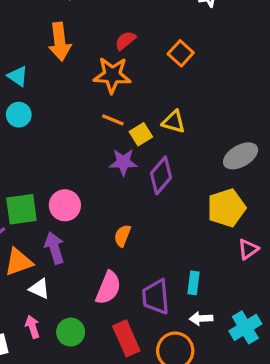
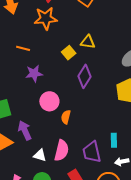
orange line: (113, 120) -> (23, 48), moved
purple star: (123, 162) -> (34, 73), moved
pink circle: (65, 205) -> (49, 101), moved
white triangle: (39, 289) -> (40, 155), moved

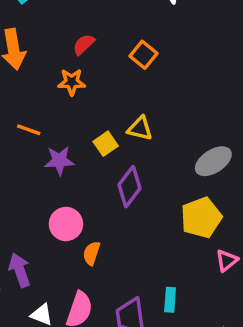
orange star: (46, 18) -> (72, 82), size x0.7
purple star: (34, 73) -> (59, 161), moved

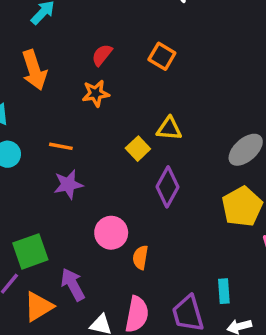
purple star: (59, 161) -> (68, 184), moved

